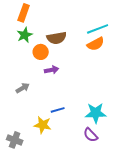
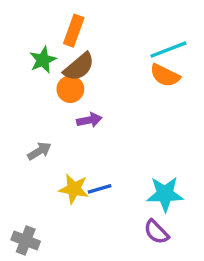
orange rectangle: (24, 13) -> (74, 31), moved
brown semicircle: (57, 38) -> (79, 67), moved, turned -30
orange semicircle: (96, 44) -> (165, 75), turned 54
yellow star: (43, 125) -> (74, 189), moved

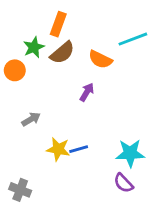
orange semicircle: (165, 75) -> (100, 59), moved
orange circle: (70, 89) -> (15, 70), moved
purple arrow: (89, 120) -> (87, 92), moved, turned -48

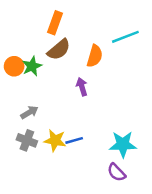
green star: (34, 47) -> (32, 66), moved
orange semicircle: (100, 59) -> (95, 56), turned -100
purple arrow: (87, 92) -> (82, 87), turned -48
gray cross: (20, 190) -> (27, 140), moved

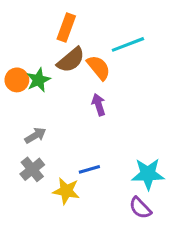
cyan line: (125, 37) -> (128, 44), moved
orange semicircle: (95, 56) -> (99, 68), moved, turned -55
gray cross: (27, 140) -> (32, 169), turned 30
yellow star: (55, 140) -> (66, 191), moved

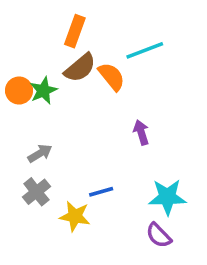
purple arrow: (99, 105) -> (141, 132), moved

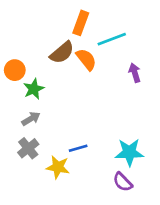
orange rectangle: (75, 31) -> (81, 23), moved
green star: (43, 91) -> (34, 89), moved
purple arrow: (141, 132) -> (135, 73), moved

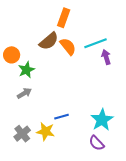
cyan line: (112, 39) -> (96, 43), moved
gray cross: (28, 148) -> (22, 134), moved
cyan star: (129, 152) -> (102, 120), turned -30

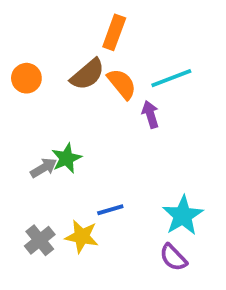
orange circle: (12, 55) -> (26, 78), moved
purple arrow: (106, 57) -> (150, 114), moved
green star: (26, 70) -> (66, 158), moved

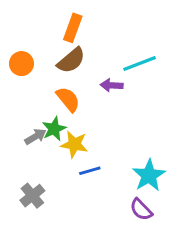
orange rectangle: (114, 32) -> (73, 28), moved
orange semicircle: (122, 84) -> (68, 99), moved
purple arrow: (150, 114) -> (112, 85), moved, turned -70
yellow star: (82, 236) -> (74, 144), moved

